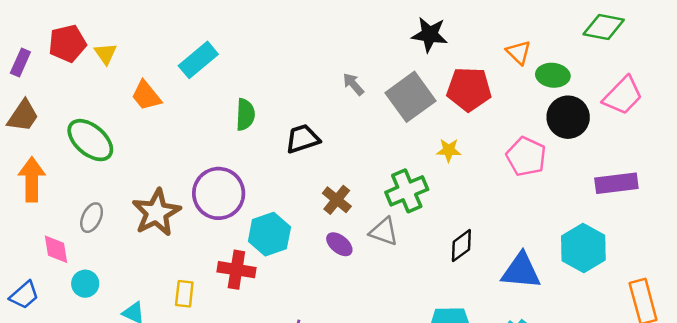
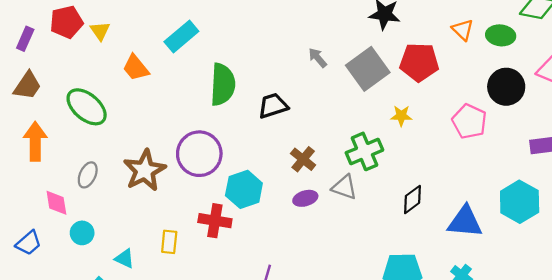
green ellipse: (553, 75) -> (501, 35), moved
green semicircle: (245, 115) -> (223, 84), size x1.5
purple ellipse: (339, 244) -> (305, 198), turned -55

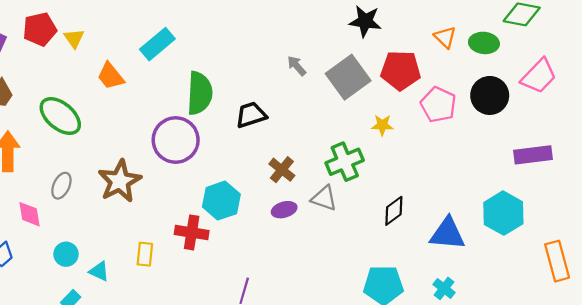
pink pentagon: (469, 121) -> (438, 105), moved
purple circle: (199, 154) -> (176, 140), moved
cyan circle: (82, 233) -> (66, 254), moved

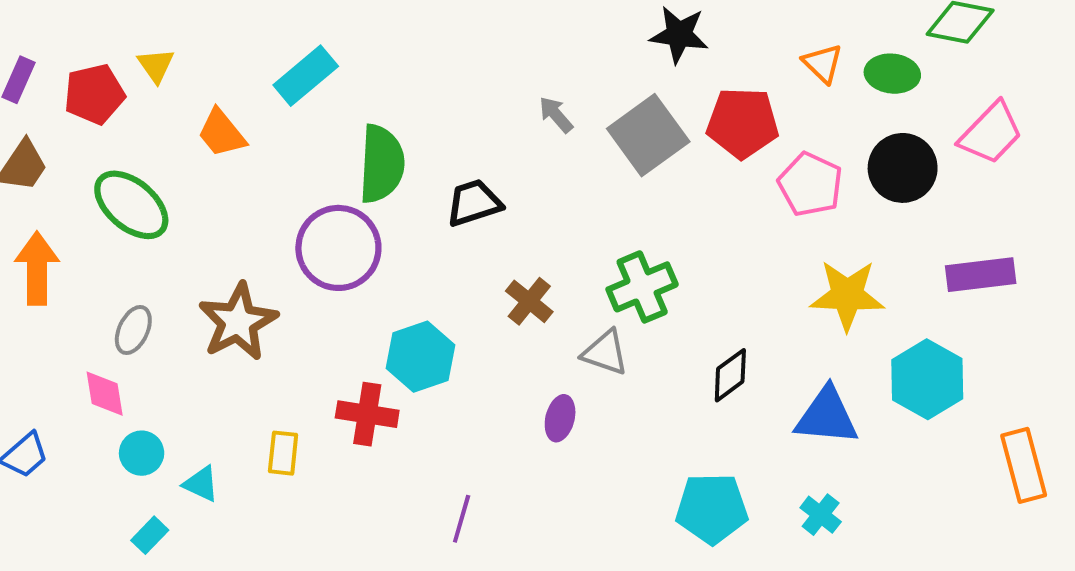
red pentagon: (40, 29) -> (94, 94), moved
yellow star: (382, 125) -> (847, 295), moved, size x1.8
purple ellipse: (284, 210) -> (560, 418), moved, turned -60
pink diamond: (29, 214) -> (105, 394), moved

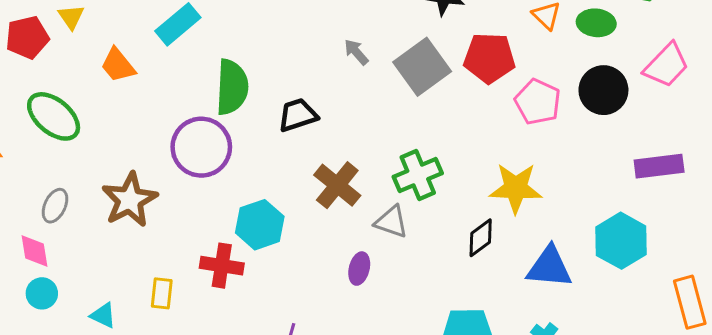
yellow star: (847, 295) -> (516, 188), moved
brown cross: (529, 301) -> (337, 185), size x1.4
cyan circle: (142, 453) -> (42, 293), moved

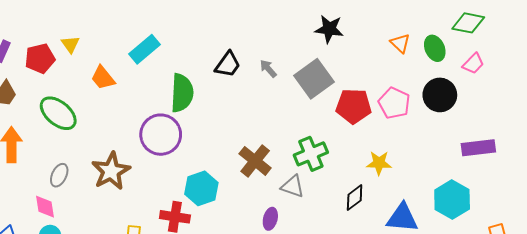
green ellipse: (596, 23) -> (435, 48), turned 60
red pentagon: (489, 58) -> (354, 106), moved
pink trapezoid: (666, 65) -> (473, 64), moved, size x0.7
black trapezoid: (298, 115) -> (228, 65), moved, turned 144
yellow star: (516, 188) -> (379, 163), size x0.7

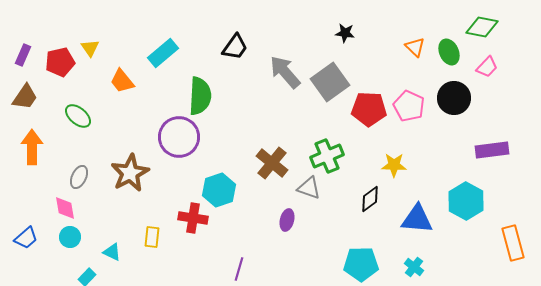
black star: (329, 29) -> (345, 33), size x0.7
black trapezoid: (228, 65) -> (235, 47), moved
gray arrow: (268, 69) -> (285, 72), size x1.8
green ellipse: (58, 113) -> (78, 116), size x0.7

